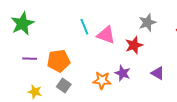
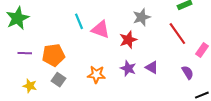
purple star: (123, 73) -> (128, 68), moved

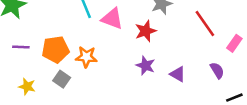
purple triangle: (152, 67) -> (178, 74), moved
orange star: (96, 75) -> (86, 57), moved

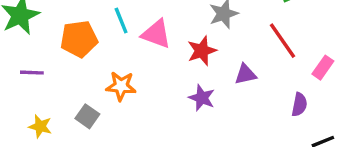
orange pentagon: (55, 49) -> (79, 39), moved
purple semicircle: (217, 70) -> (299, 105), turned 42
purple triangle: (178, 74) -> (245, 74), moved, turned -42

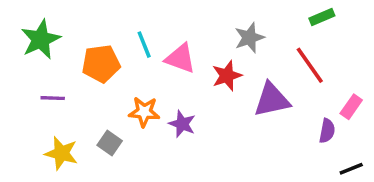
pink rectangle: (323, 68) -> (351, 107), moved
purple triangle: (245, 74) -> (272, 100), size x1.6
purple star: (202, 98) -> (182, 124), moved
yellow star: (40, 126) -> (61, 153), size x1.4

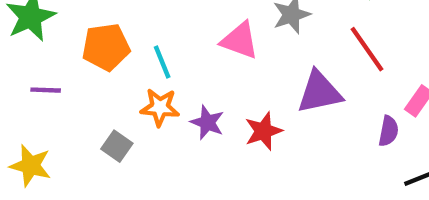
cyan line: (144, 45) -> (162, 62), moved
pink triangle: (180, 58) -> (240, 40), moved
red star: (227, 76) -> (263, 131), moved
yellow star: (61, 153) -> (30, 166), moved

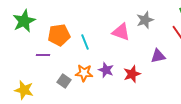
purple line: (46, 90) -> (43, 55), moved
purple triangle: (319, 92) -> (158, 56), size x0.7
orange star: (160, 107) -> (84, 73), moved

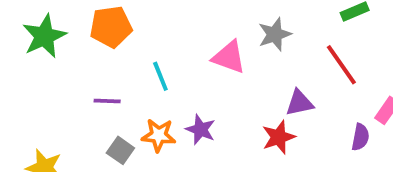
orange pentagon: (59, 35) -> (111, 27), moved
purple line: (43, 55) -> (107, 101), moved
red star: (132, 74) -> (279, 137), moved

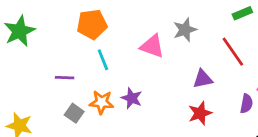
orange pentagon: (111, 27) -> (92, 24), moved
red star: (279, 137) -> (200, 113), moved

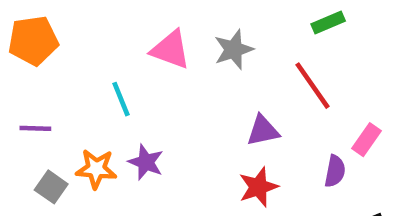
orange pentagon: (92, 24) -> (33, 41), moved
pink triangle: (152, 46) -> (171, 50), moved
cyan line: (103, 60) -> (121, 99), moved

